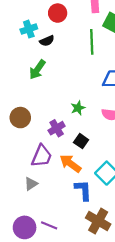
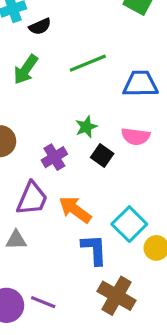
green line: (92, 42) -> (88, 63), moved, turned 70
black square: (81, 141) -> (102, 156), moved
gray triangle: (31, 184) -> (16, 240), turned 32

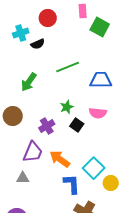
green arrow: (26, 69) -> (29, 82), moved

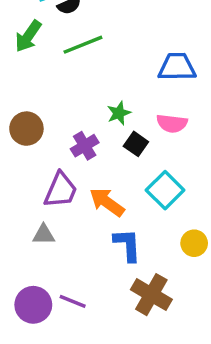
green line: (68, 67) -> (83, 45), moved
green arrow: (29, 82) -> (28, 36), moved
cyan square: (94, 168) -> (165, 190), moved

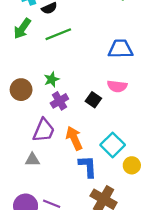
green star: (119, 113) -> (52, 79), moved
cyan square: (165, 190) -> (113, 145), moved
orange arrow: (107, 202) -> (74, 138), turned 30

